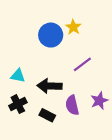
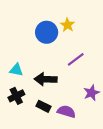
purple semicircle: (72, 105) -> (66, 112), moved, turned 120

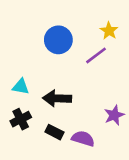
yellow star: (67, 25) -> (109, 31), moved
purple line: (76, 59) -> (96, 55), moved

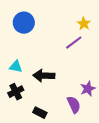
blue circle: (58, 40) -> (24, 23), moved
black rectangle: (54, 132) -> (40, 113), moved
purple semicircle: (83, 139) -> (74, 105), moved, turned 48

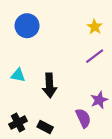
purple line: (74, 43) -> (95, 56), moved
black arrow: (44, 76) -> (50, 85), turned -95
black cross: (16, 92) -> (18, 123), moved

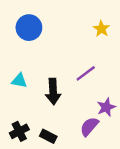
purple line: (95, 56) -> (86, 73), moved
purple semicircle: (83, 118) -> (89, 127), turned -114

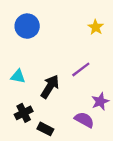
black arrow: (53, 92) -> (50, 87), turned -145
purple semicircle: (89, 127) -> (84, 120), turned 78
black cross: (19, 131) -> (24, 113), moved

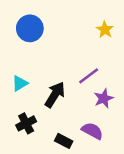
cyan triangle: (18, 76) -> (20, 83), turned -42
purple star: (100, 101) -> (104, 98), moved
black rectangle: (45, 129) -> (64, 141), moved

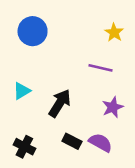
purple line: (89, 76) -> (100, 68), moved, turned 50
black cross: (26, 123) -> (24, 147), moved, turned -36
black rectangle: (64, 141) -> (72, 141), moved

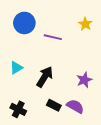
purple line: (100, 68) -> (53, 37), moved

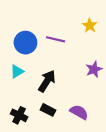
blue circle: (24, 23) -> (25, 43), moved
purple star: (84, 80) -> (94, 69), moved
black rectangle: (54, 105) -> (48, 110), moved

